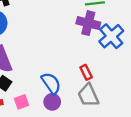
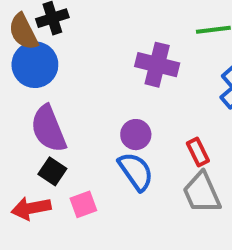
purple cross: (88, 23) -> (157, 65), moved
purple circle: (52, 102) -> (136, 135), moved

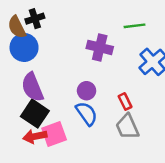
black square: (52, 171) -> (35, 114), size x1.6
pink square: (83, 204) -> (54, 134), size x1.5
red arrow: (31, 208) -> (35, 136), moved

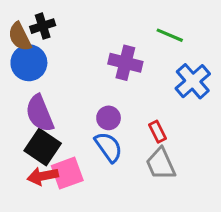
green line: (135, 26) -> (170, 35), turned 30

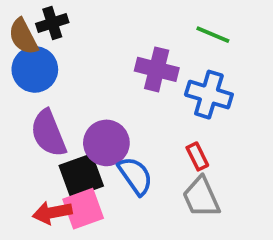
blue cross: (193, 81) -> (209, 95), moved, turned -32
purple circle: (109, 118) -> (106, 143), moved, size x1.5
black square: (43, 147) -> (81, 176), moved, turned 36

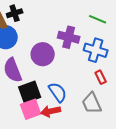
purple circle: (106, 143) -> (43, 54), moved
red rectangle: (197, 156) -> (101, 77), moved
red arrow: (52, 213) -> (51, 111), moved

